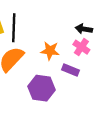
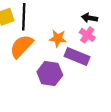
purple rectangle: (71, 70) -> (77, 56), size x1.5

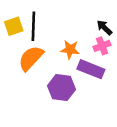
black arrow: (90, 18) -> (104, 27), turned 35
pink cross: (87, 35) -> (102, 46), turned 35

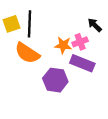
pink cross: (102, 46) -> (80, 42), moved
orange semicircle: (31, 58) -> (27, 53), turned -100

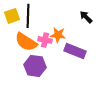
pink cross: (80, 42) -> (45, 40), moved, turned 32
purple hexagon: (55, 80) -> (35, 66), moved

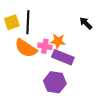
purple rectangle: (75, 51) -> (63, 57), moved
purple hexagon: (35, 66) -> (55, 82), moved

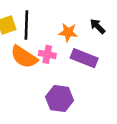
orange star: (58, 41) -> (68, 32), moved
purple rectangle: (63, 57) -> (84, 58), moved

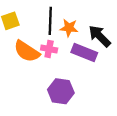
black line: (26, 25) -> (50, 21), moved
black arrow: (98, 26) -> (100, 36), moved, size x1.5

